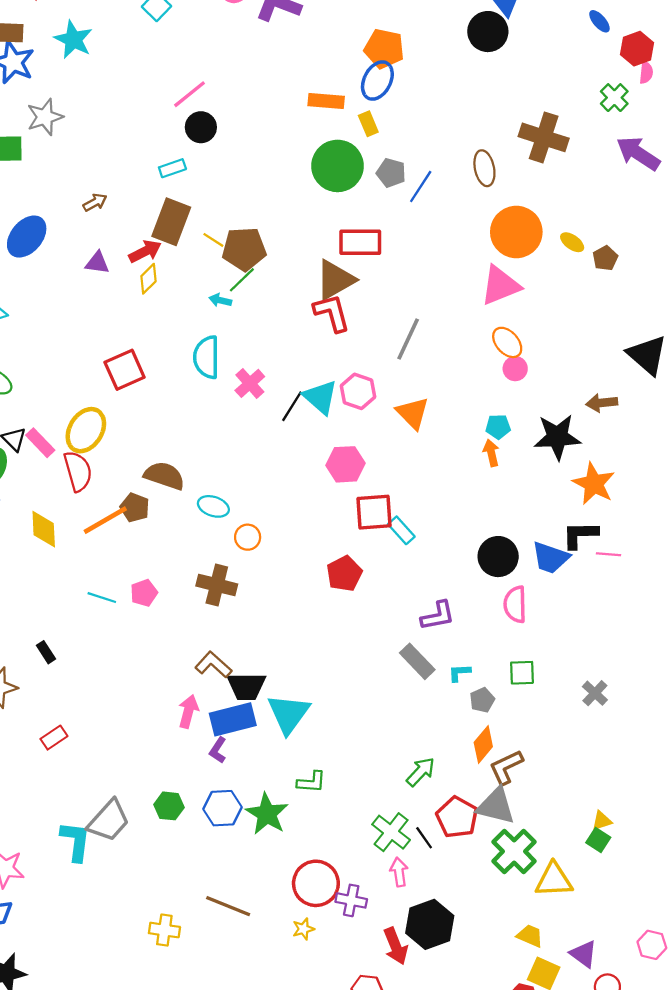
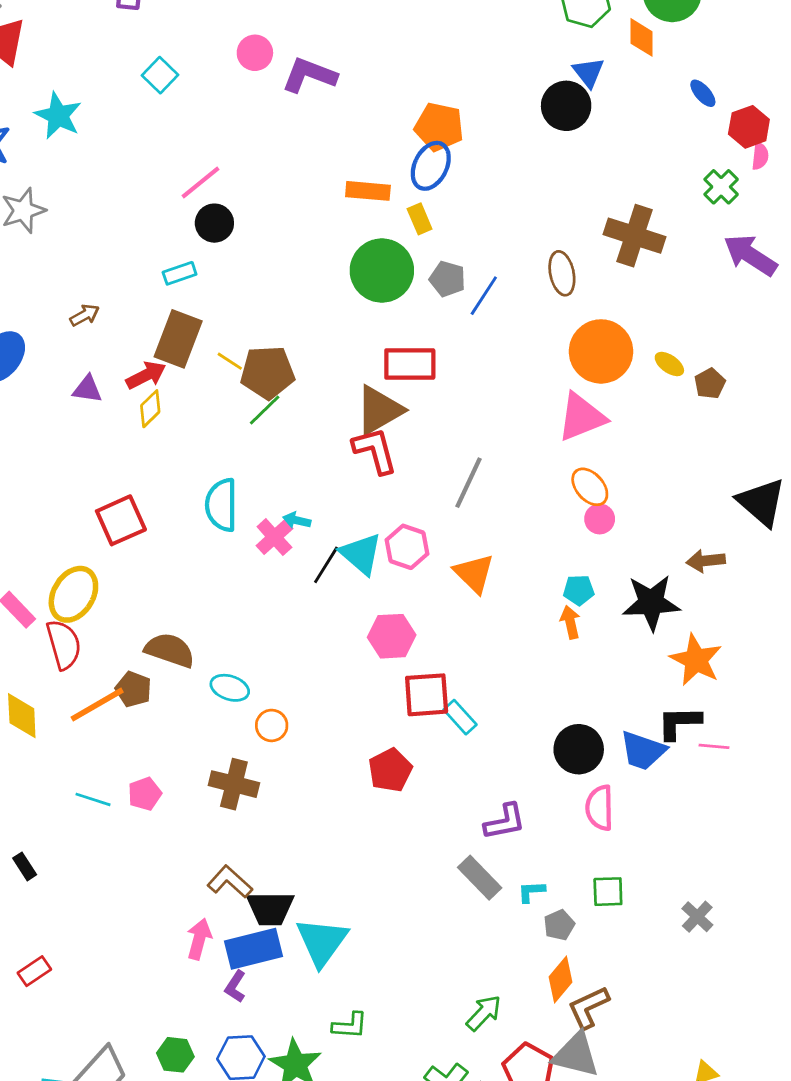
cyan arrow: (220, 300) -> (297, 520), moved

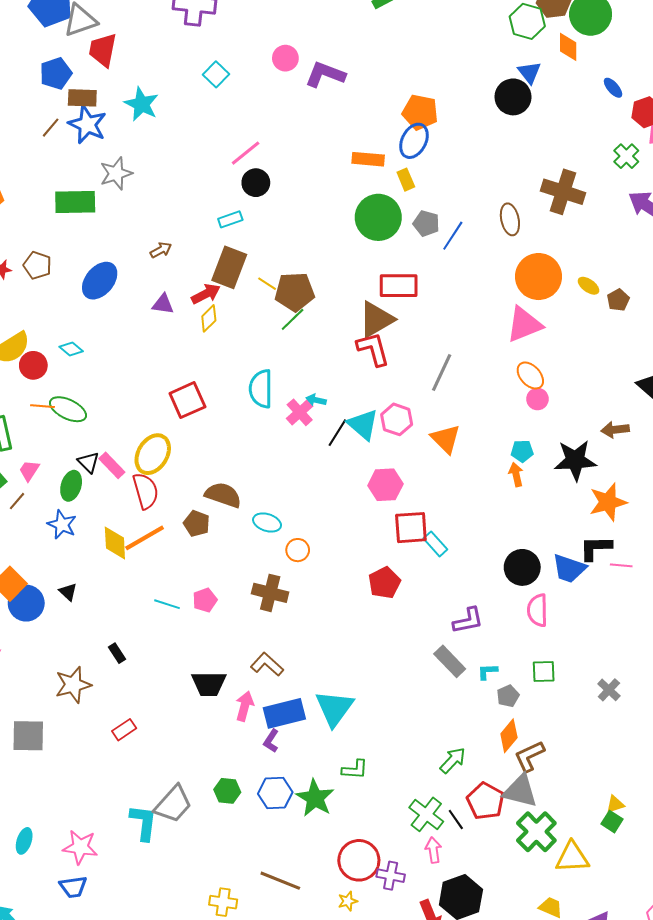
orange star: (696, 660) -> (608, 502), turned 30
orange line: (97, 705) -> (145, 538), moved
black trapezoid: (270, 908) -> (209, 684), moved

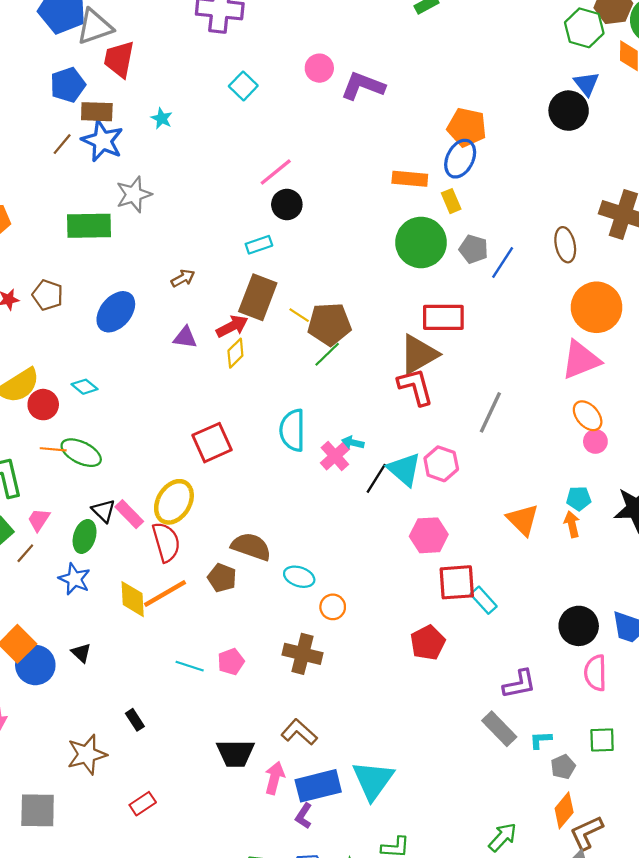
cyan star: (141, 104) -> (162, 118), size x0.6
orange triangle: (446, 439) -> (523, 520), moved

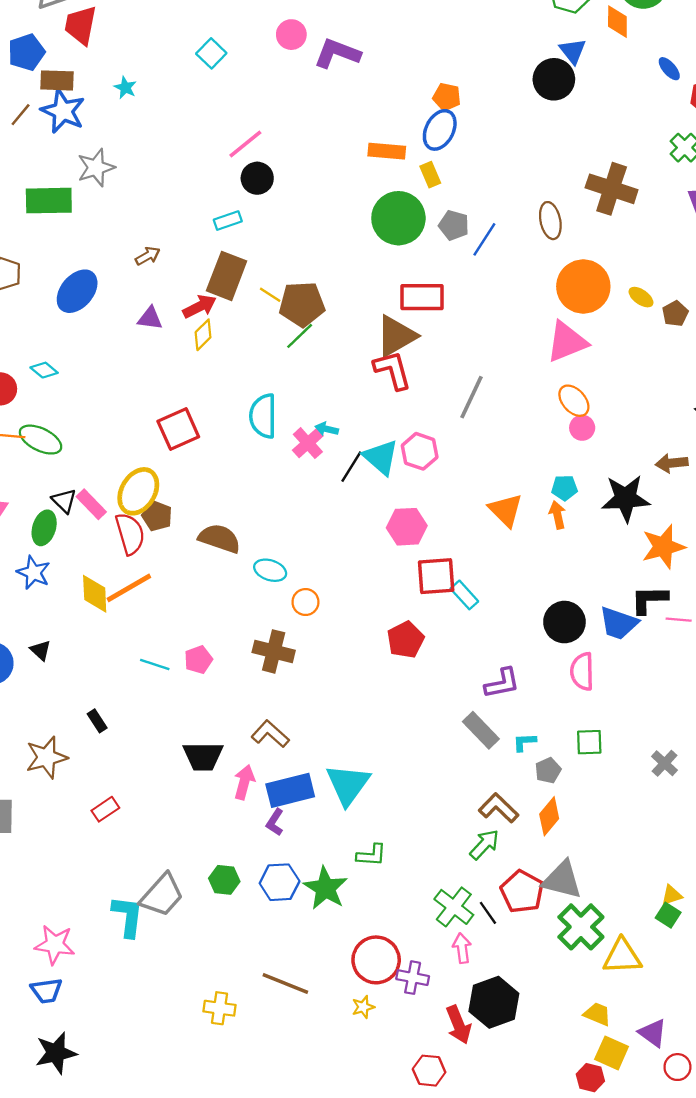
orange pentagon: (467, 127) -> (447, 97), size x0.7
brown pentagon: (222, 578) -> (157, 516), moved
brown L-shape: (586, 833) -> (499, 808), moved, turned 69

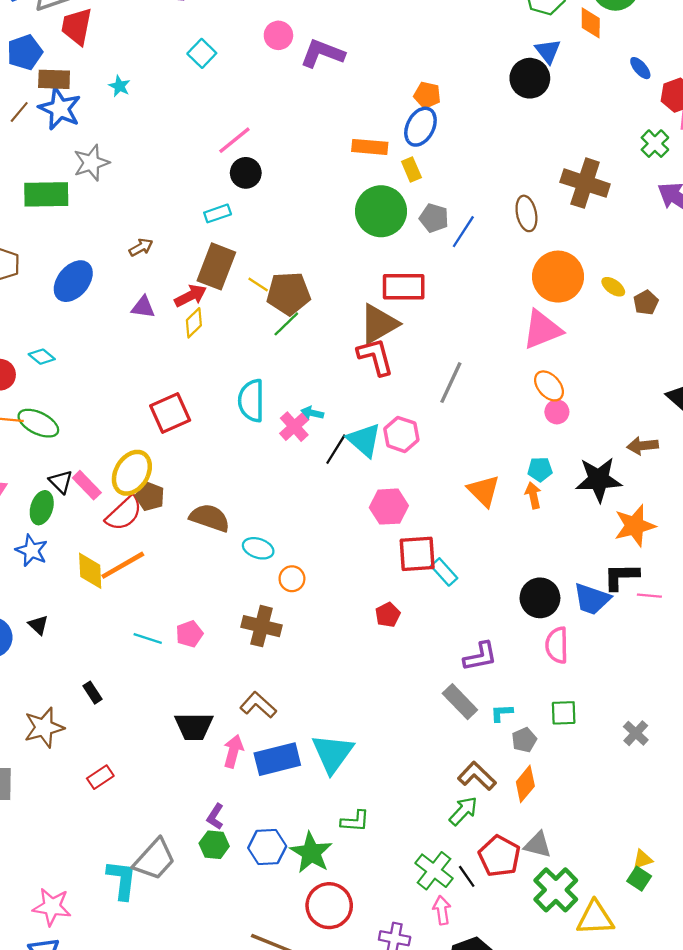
red semicircle: (130, 534) -> (124, 513), turned 63
red pentagon: (406, 640) -> (388, 615), size x0.7
purple L-shape: (275, 822) -> (215, 817), moved
gray triangle: (562, 880) -> (538, 845), size x0.7
red circle: (376, 960) -> (329, 906), moved

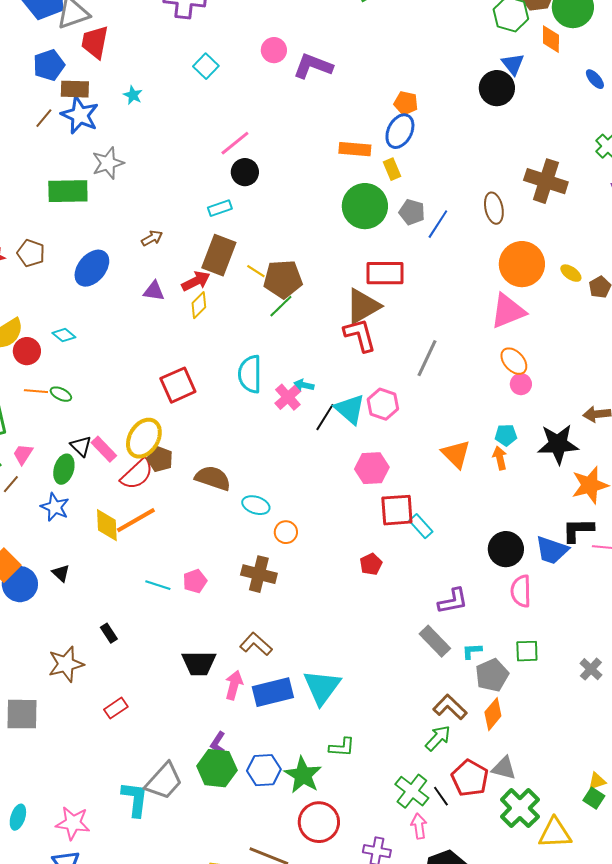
green ellipse: (38, 423) -> (61, 394), size x0.6
gray pentagon: (524, 740) -> (492, 675), size x1.5
green hexagon: (214, 845) -> (217, 768), size x1.5

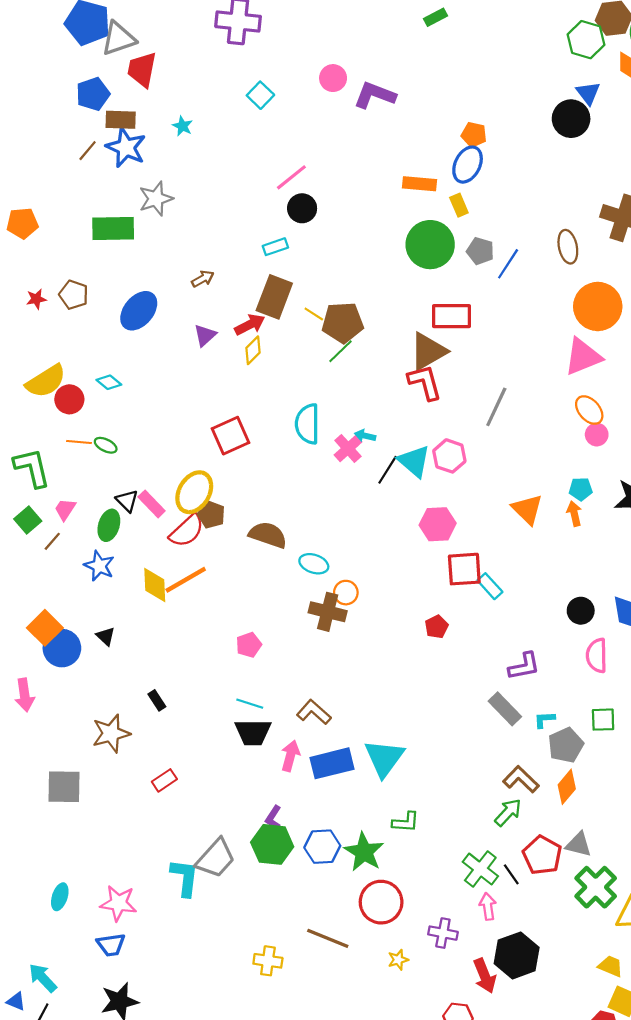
purple triangle: (154, 291) -> (205, 335), turned -50
black circle: (506, 549) -> (581, 611), size x0.7
brown cross: (259, 574) -> (328, 612), moved
cyan line: (158, 585) -> (250, 704), moved

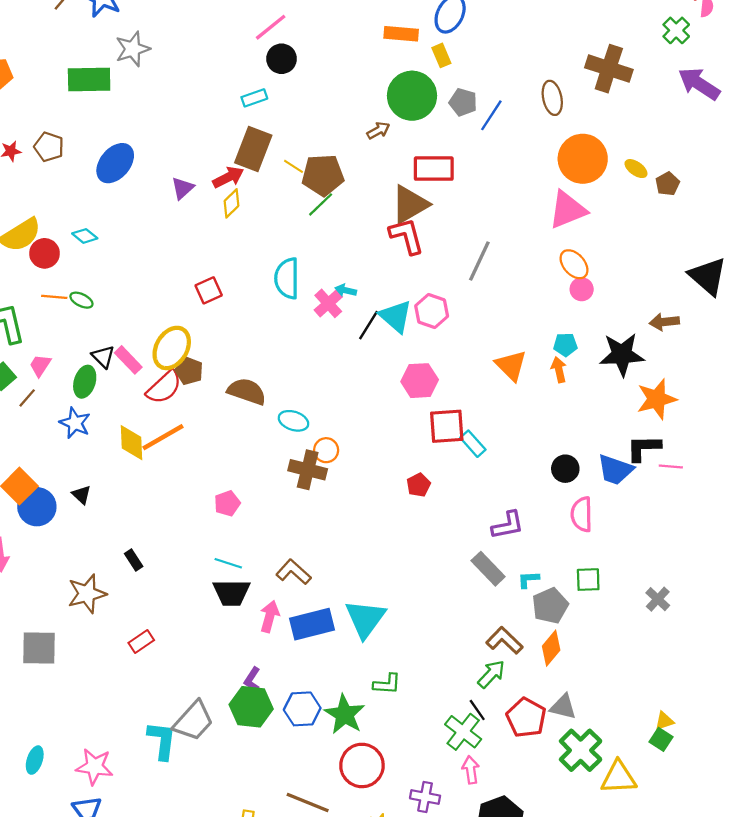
brown arrow: (203, 279) -> (378, 130), moved
red square: (231, 436) -> (209, 290), size x0.7
black line: (511, 874) -> (477, 710), moved

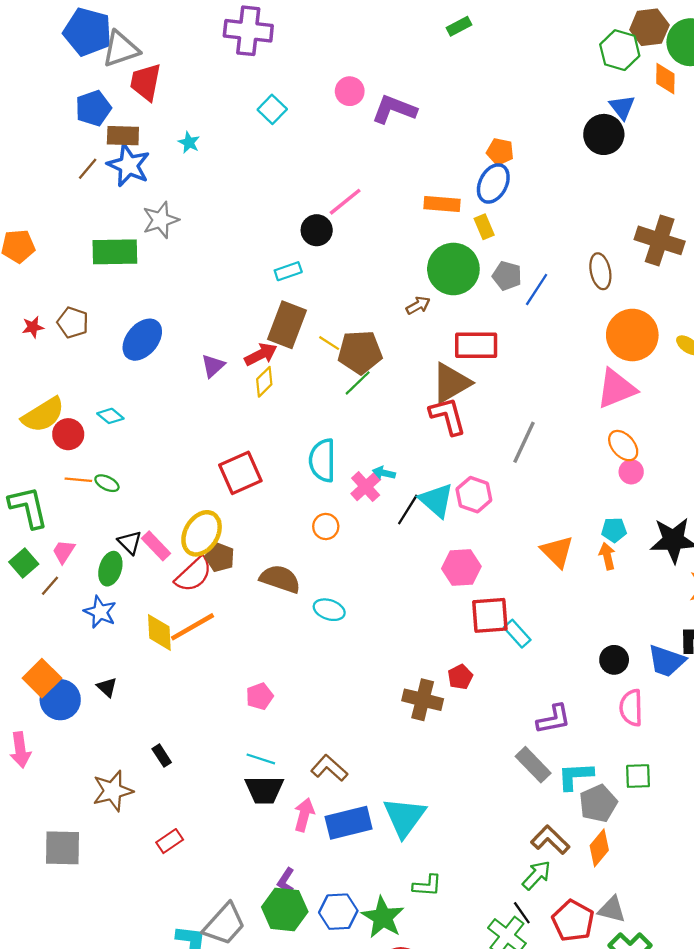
pink line: (271, 27) -> (345, 202), moved
red square: (209, 290) -> (240, 473), size x1.5
orange circle: (326, 450) -> (326, 526), moved
brown cross: (308, 470) -> (423, 700), moved
cyan L-shape: (528, 580) -> (575, 776), size x1.6

